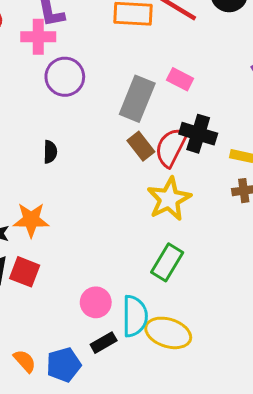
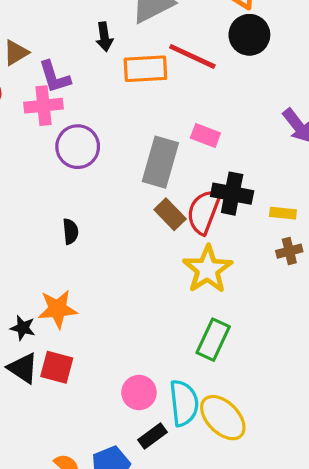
yellow ellipse: (168, 333) -> (223, 418), turned 33

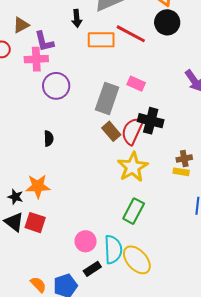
yellow rectangle: (283, 213) -> (181, 172), moved

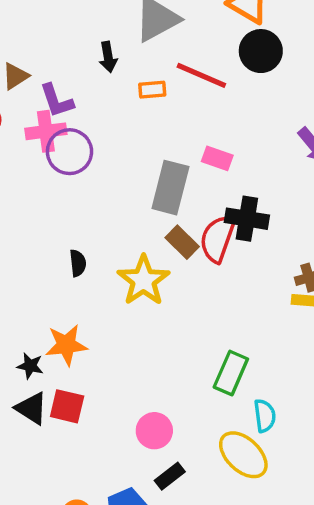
orange rectangle: (101, 40) -> (152, 90), size x0.6
purple circle: (56, 86) -> (69, 152), moved
yellow star: (133, 167) -> (144, 280), moved
cyan semicircle: (113, 249) -> (265, 416), moved, size x0.7

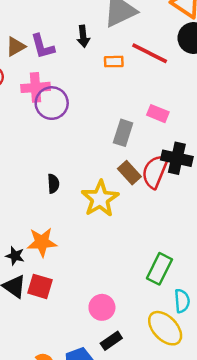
purple L-shape: (57, 101) -> (43, 46), moved
gray rectangle: (170, 188) -> (123, 133), size x0.7

